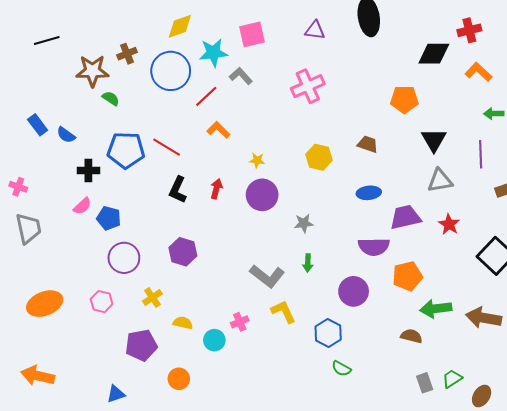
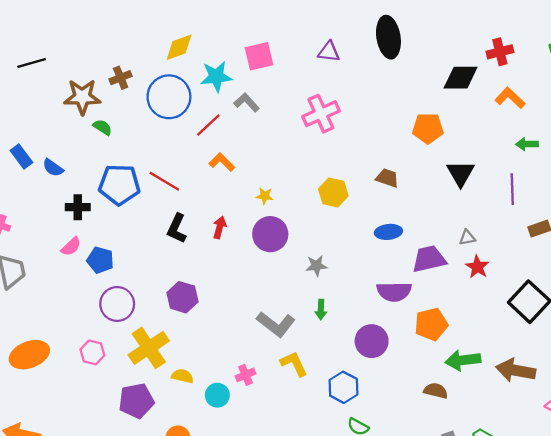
gray triangle: (440, 181) -> (467, 238), moved, size x0.6
yellow cross: (152, 297) -> (149, 348), size x1.8

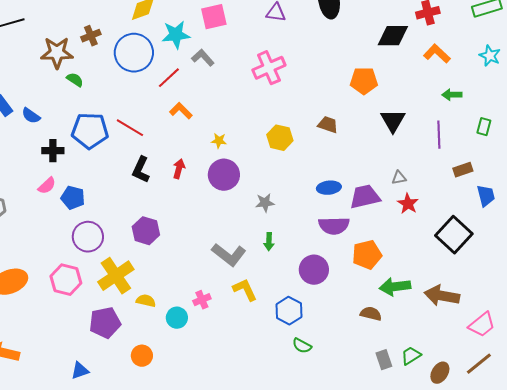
blue ellipse: (388, 232) -> (329, 188), moved
pink hexagon: (92, 352) -> (66, 280), size x1.4

